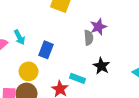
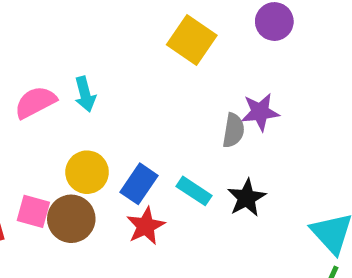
blue rectangle: (46, 50) -> (139, 184), moved
cyan rectangle: (78, 78) -> (194, 191), moved

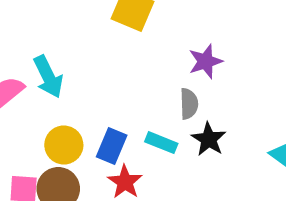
cyan arrow: (85, 94) -> (48, 77), size x1.4
gray semicircle: (233, 130) -> (189, 104), moved

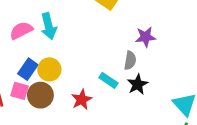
blue rectangle: (112, 146) -> (28, 69), moved

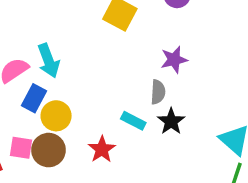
blue rectangle: (28, 69) -> (34, 98), moved

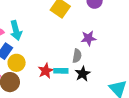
cyan rectangle: (133, 121) -> (61, 71), turned -32
red star: (102, 149) -> (46, 71), moved

